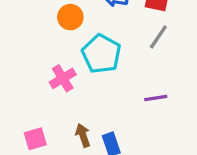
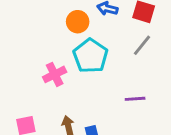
orange circle: (70, 17) -> (78, 22), moved

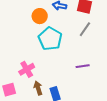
pink cross: (55, 74) -> (27, 69), moved

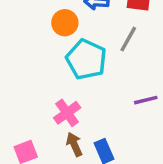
gray line: (85, 29) -> (128, 39), moved
pink cross: (27, 69) -> (67, 113), moved

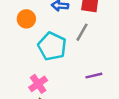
orange circle: (65, 23) -> (26, 19), moved

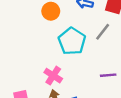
pink cross: (38, 84) -> (53, 76), turned -30

